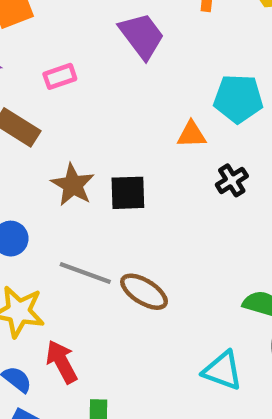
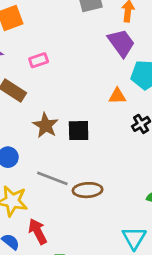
purple trapezoid: (142, 36) -> (121, 43), moved
brown ellipse: (144, 292) -> (88, 190), turned -36
cyan triangle: (223, 371) -> (134, 238), turned 40

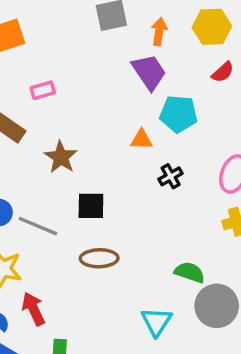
brown star: (46, 125) -> (61, 157), moved
black square: (79, 131) -> (91, 206), moved
gray line: (52, 178) -> (38, 226), moved

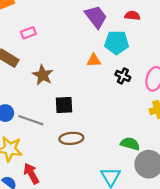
red semicircle: (223, 72) -> (132, 16), moved, turned -128
black cross: (171, 176) -> (123, 76), moved, turned -32

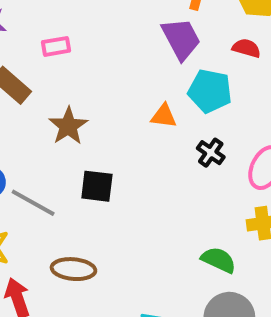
brown ellipse: (71, 138) -> (73, 269), moved
green semicircle: (130, 144) -> (219, 260), moved

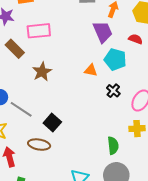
pink rectangle: (56, 46) -> (39, 31), size x1.6
black square: (97, 186) -> (52, 122), moved, turned 30
green semicircle: (219, 260) -> (113, 146), turned 54

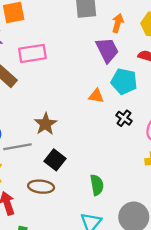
brown star: (42, 72) -> (45, 124), moved
gray line: (21, 109) -> (17, 147), turned -40
green semicircle: (113, 146) -> (97, 185), moved

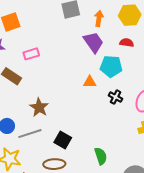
pink rectangle: (32, 53) -> (31, 54), size x0.7
brown star: (45, 124) -> (39, 107), moved

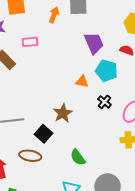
orange arrow: (99, 18) -> (54, 15), moved
brown star: (39, 107) -> (63, 113), moved
green semicircle: (101, 156) -> (78, 157), turned 150

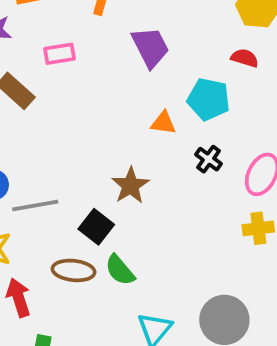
purple trapezoid: (94, 43) -> (150, 47), moved
green semicircle: (78, 157) -> (120, 270), moved

